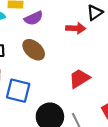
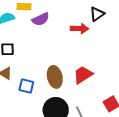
brown ellipse: (34, 50) -> (55, 77), moved, turned 35
blue square: (18, 91) -> (26, 86), size x0.7

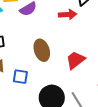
brown ellipse: (55, 77) -> (42, 50), moved

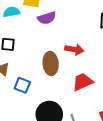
red arrow: (68, 15) -> (74, 49), moved

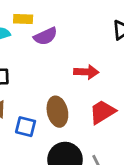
brown ellipse: (51, 63) -> (57, 112), moved

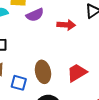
red arrow: (86, 72) -> (66, 25), moved

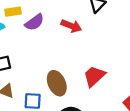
red arrow: (66, 25) -> (71, 26), turned 30

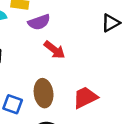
red arrow: (71, 26) -> (55, 50), moved

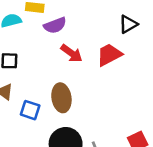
red trapezoid: (85, 97) -> (109, 55), moved

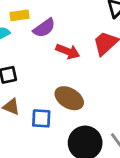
brown ellipse: (61, 98) -> (69, 98), turned -36

